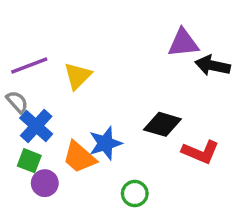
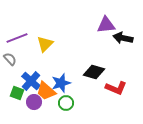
blue cross: (36, 126) -> (31, 81), moved
purple circle: (45, 183) -> (34, 102), moved
green circle: (135, 194) -> (66, 103), moved

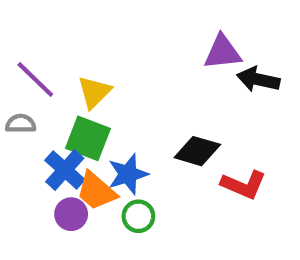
purple line: (17, 38) -> (35, 80), turned 65
gray semicircle: (10, 59) -> (21, 124), turned -48
green square: (17, 93) -> (88, 138), moved, size x1.5

